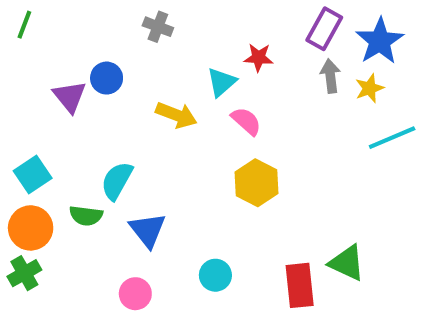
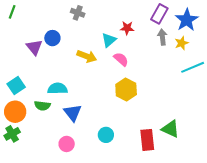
cyan semicircle: (117, 181) -> (57, 88), turned 60

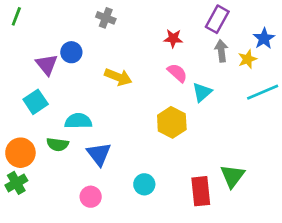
blue star: (187, 20) -> (264, 38), moved, size x0.7
cyan triangle: (109, 40) -> (202, 92), moved
pink semicircle: (121, 59) -> (177, 73), moved
cyan square: (16, 85) -> (36, 102), moved
green triangle: (170, 129) -> (232, 176), turned 42

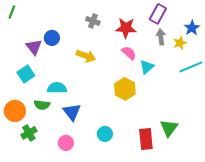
gray cross: (106, 18) -> (93, 21), moved
red star: (173, 38) -> (126, 28), size x1.5
green cross: (16, 183) -> (29, 133), moved

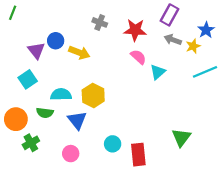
gray arrow: (161, 37) -> (173, 40), turned -63
yellow arrow: (86, 56) -> (79, 53), moved
yellow hexagon: (125, 89) -> (93, 96), moved
red rectangle: (146, 139) -> (138, 155), moved

